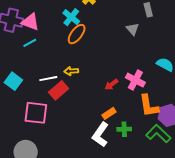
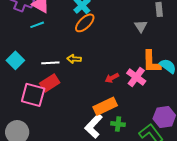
red rectangle: (59, 90) -> (50, 83), moved
orange L-shape: (149, 106) -> (151, 62), moved
orange rectangle: (109, 113) -> (105, 106), size x1.6

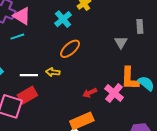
orange ellipse: (85, 23) -> (70, 49), moved

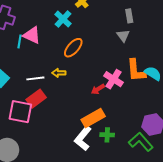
pink triangle: (22, 16) -> (32, 35), moved
gray rectangle: (140, 26) -> (129, 16), moved
cyan line: (17, 37) -> (20, 41), turned -56
pink cross: (114, 93) -> (113, 79), moved

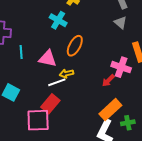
pink triangle: (32, 35) -> (48, 59), moved
white line: (35, 78) -> (57, 82), moved

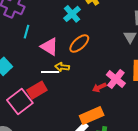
pink square: (38, 120) -> (20, 101), turned 35

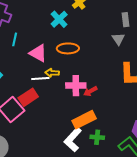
orange ellipse: (79, 43) -> (68, 48), turned 45
pink cross: (116, 79) -> (76, 86), moved, turned -36

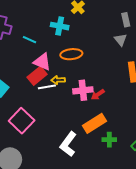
cyan cross: (59, 19) -> (60, 26), turned -30
cyan line: (15, 39) -> (29, 40), moved, turned -72
red rectangle: (28, 97) -> (37, 76), moved
white L-shape: (73, 140) -> (68, 144), moved

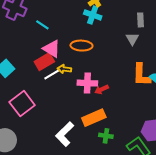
cyan cross: (60, 26) -> (93, 15), moved
white line: (47, 87) -> (52, 74), turned -30

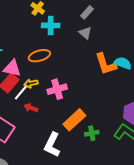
cyan cross: (93, 15) -> (51, 25), moved
gray rectangle: (141, 20) -> (87, 12), turned 64
red arrow: (102, 89) -> (31, 108), moved, turned 64

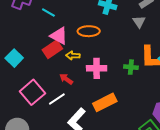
white line: (21, 92) -> (57, 99), moved
green cross: (92, 133) -> (131, 67), moved

